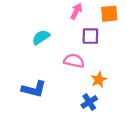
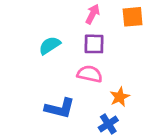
purple square: (90, 36) -> (94, 44), moved
blue L-shape: (34, 89) -> (60, 108), moved

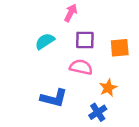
pink arrow: (93, 14) -> (71, 13), moved
orange square: (133, 17) -> (120, 48), moved

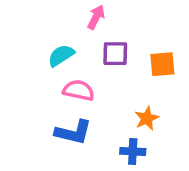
pink semicircle: (81, 67) -> (79, 90), moved
blue cross: (98, 112) -> (133, 151), turned 36

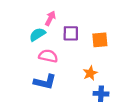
pink arrow: (96, 17) -> (50, 18), moved
blue cross: (133, 151) -> (101, 94), moved

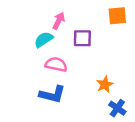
orange square: (100, 40) -> (117, 16), moved
blue cross: (101, 94) -> (117, 108), turned 32

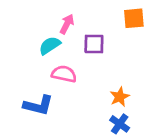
blue L-shape: (52, 94) -> (38, 105), moved
blue cross: (117, 108) -> (120, 124), moved

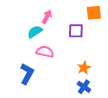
purple square: (94, 44) -> (76, 31), moved
blue L-shape: (38, 105) -> (27, 74), turned -75

